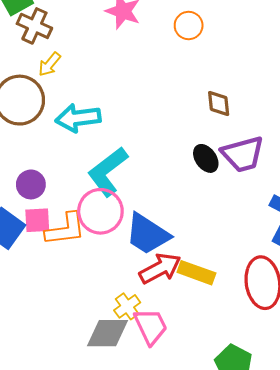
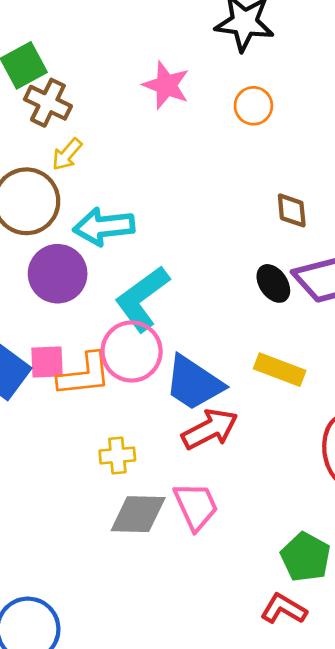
purple circle: (31, 184) -> (58, 274), moved, size x1.5
yellow rectangle: (196, 273) -> (280, 370), moved
yellow cross: (127, 306) -> (117, 455), moved, turned 30

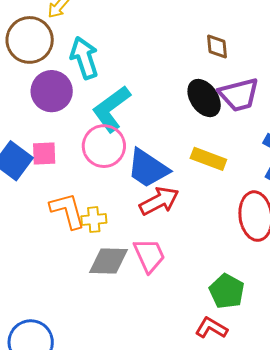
cyan arrow: (104, 227) -> (84, 58), turned 78
black ellipse: (273, 283) -> (204, 98), size x1.4
orange L-shape: (84, 375) -> (67, 211), moved, turned -99

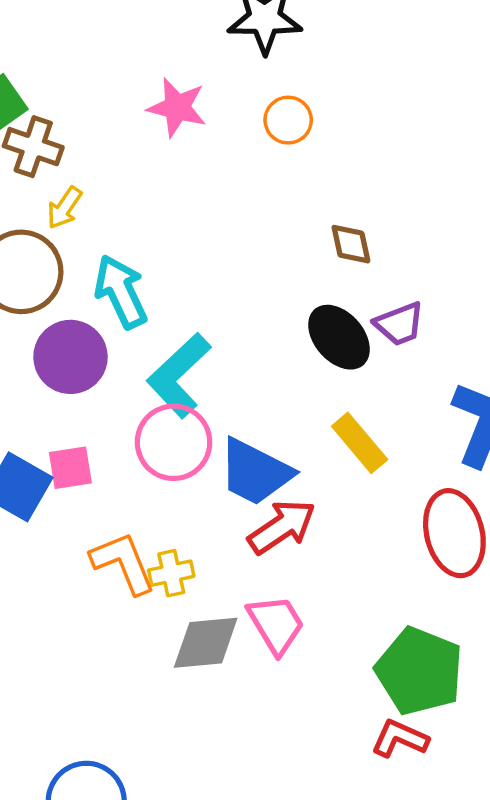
purple trapezoid: (239, 95) -> (399, 324), size x0.7
yellow rectangle: (208, 159) -> (360, 443), turned 36
green pentagon: (227, 291) -> (419, 671), size x1.4

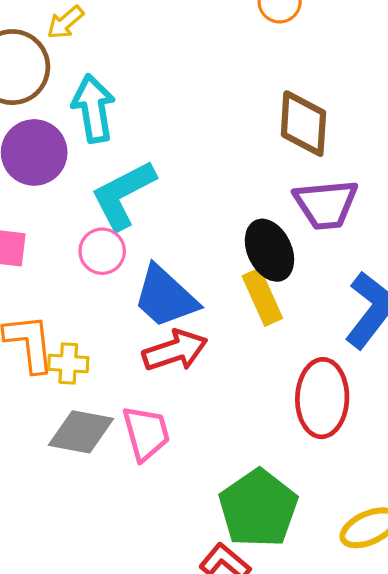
brown diamond: (351, 244) -> (303, 124), size x1.6
purple trapezoid: (399, 324) -> (326, 204), size x1.4
black ellipse: (339, 337) -> (269, 250), moved
pink circle: (174, 442) -> (102, 251), size x0.7

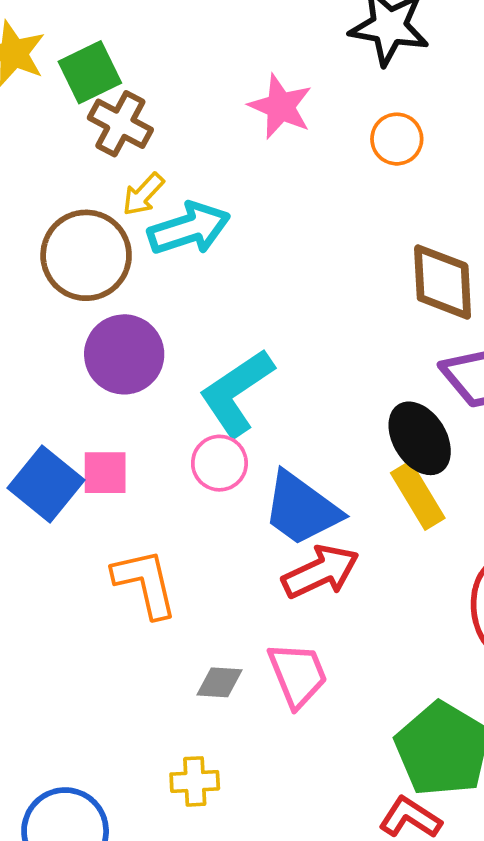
cyan arrow: (93, 108) -> (189, 229), moved, turned 88
yellow cross: (68, 363) -> (195, 781), moved
gray diamond: (81, 432) -> (219, 682), size x0.6

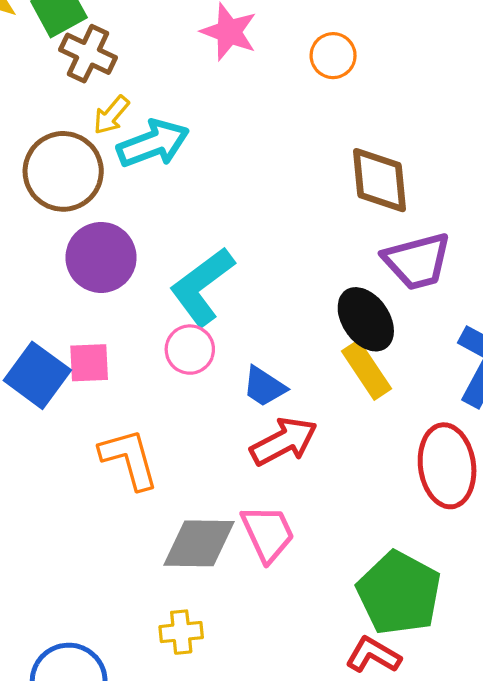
blue trapezoid: (301, 509) -> (264, 387), size x0.6
gray diamond: (219, 682) -> (199, 543), size x1.8

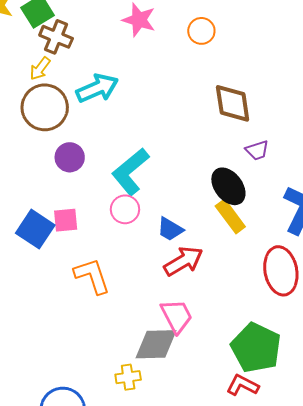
yellow arrow: (111, 115) -> (40, 69), moved
purple circle: (101, 257) -> (70, 157), size x0.7
purple trapezoid: (417, 261) -> (257, 150), size x0.6
gray diamond: (199, 543) -> (156, 344), moved

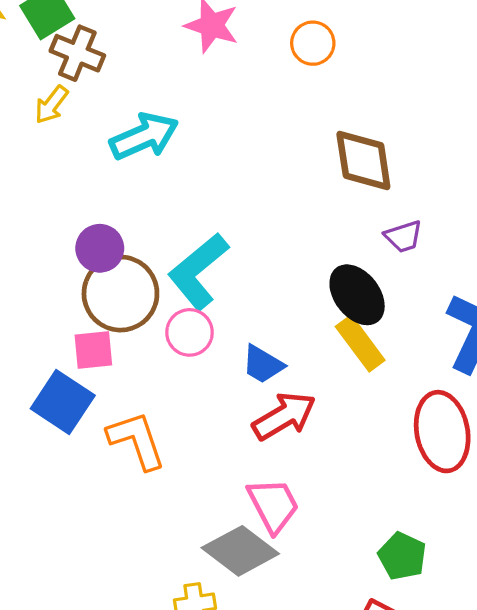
brown circle: (45, 107) -> (120, 294), moved
blue square: (35, 229) -> (63, 402), moved
gray diamond: (156, 344) -> (240, 551), turned 39
green pentagon: (256, 348) -> (402, 556), size x0.6

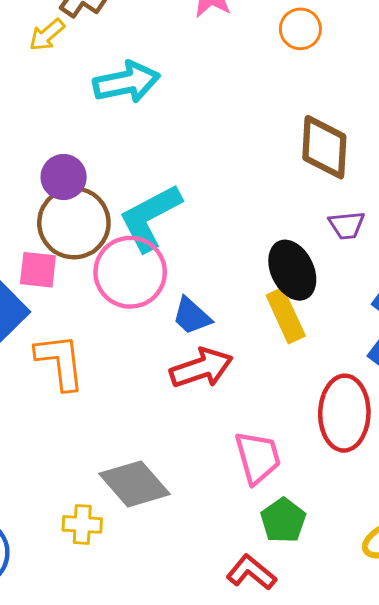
pink circle: (190, 332) -> (130, 272), size x1.6
pink trapezoid: (273, 505) -> (258, 457), moved

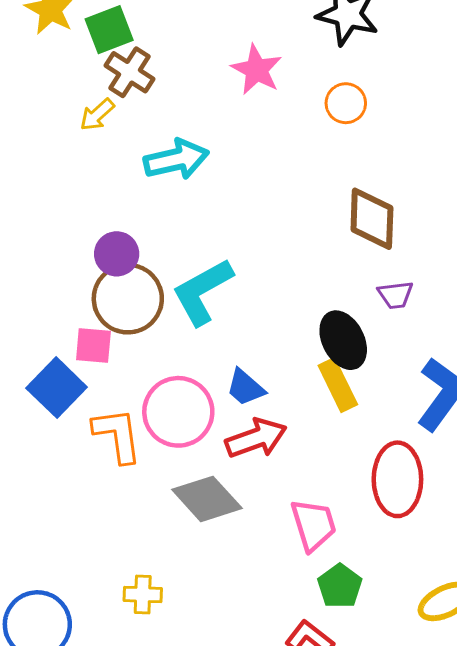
pink circle: (130, 272) -> (178, 412), moved
gray diamond: (135, 484) -> (207, 499), moved

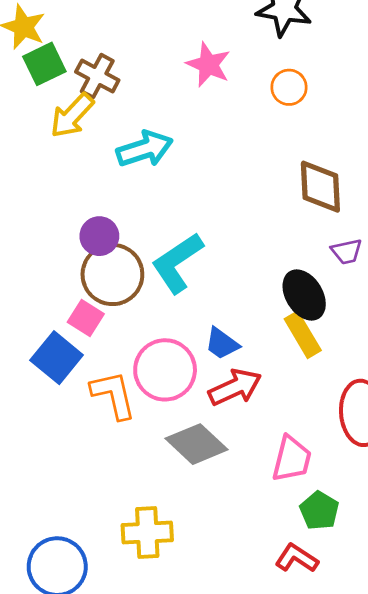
green square: (109, 30) -> (44, 64), moved
yellow arrow: (97, 115) -> (72, 116), size x1.5
pink square: (93, 345) -> (86, 318), turned 32
pink trapezoid: (313, 525) -> (292, 459), turned 36
yellow cross: (143, 595) -> (147, 533), size x1.5

